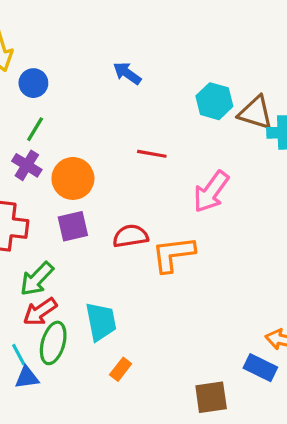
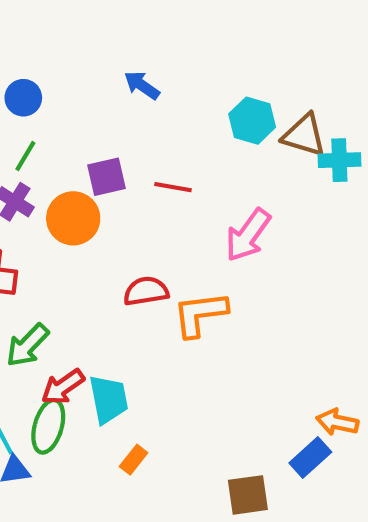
purple square: (73, 226) -> (106, 177), moved
red arrow: (40, 312) -> (63, 387), moved
blue rectangle: (260, 368) -> (310, 458), turned -68

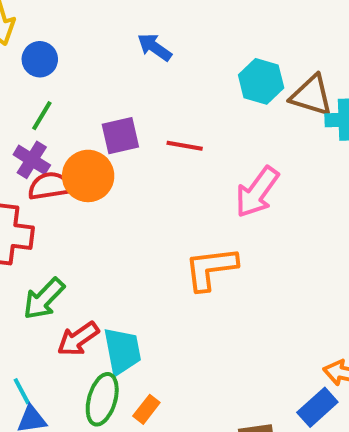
red semicircle: (146, 291) -> (50, 186), moved
green ellipse: (48, 426) -> (102, 399), moved

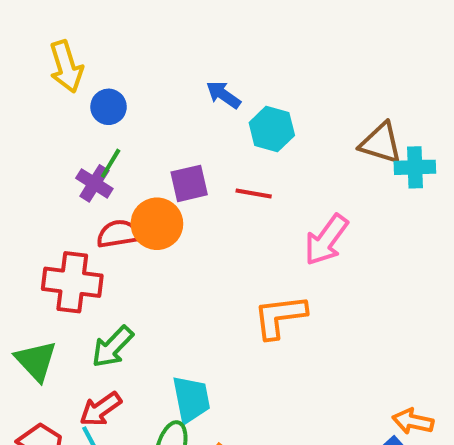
cyan hexagon: (261, 81) -> (272, 129), moved
purple cross: (32, 160) -> (94, 183), moved
red arrow: (78, 339) -> (100, 409), moved

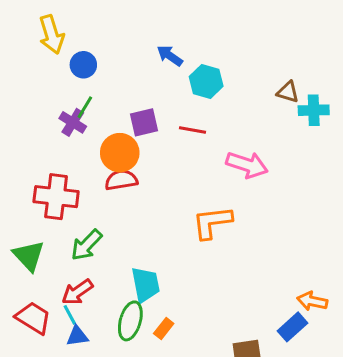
brown triangle: (381, 143) -> (288, 92), size x0.7
red semicircle: (119, 234) -> (121, 180), moved
pink arrow: (326, 240) -> (247, 165), turned -108

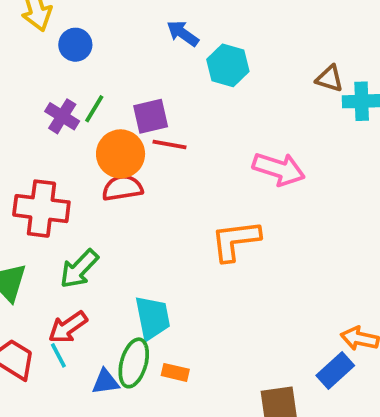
green line: (85, 107) -> (94, 109), moved
red line: (192, 130) -> (170, 145), moved
orange rectangle: (164, 328) -> (175, 372), turned 65
blue triangle: (77, 336) -> (105, 382), moved

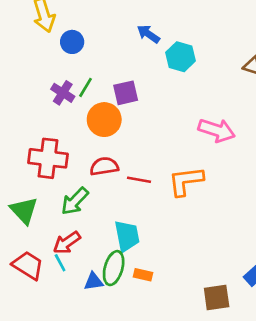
red line: (170, 145) -> (139, 180), moved
red semicircle: (122, 188) -> (104, 166), moved

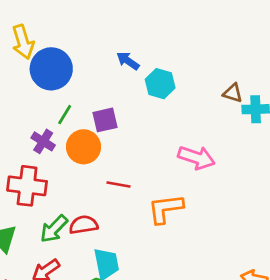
blue circle: (72, 42) -> (51, 69), size x1.8
purple cross: (63, 93) -> (43, 141), moved
red semicircle: (104, 166) -> (84, 225), moved
red line: (139, 180) -> (118, 184), moved

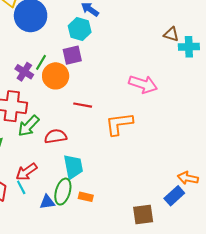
cyan hexagon: (160, 84) -> (80, 29), moved
green line: (65, 115) -> (41, 62), moved
green arrow: (54, 229) -> (28, 126), moved

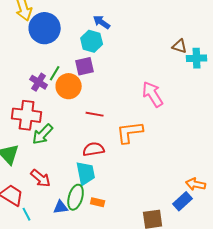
pink arrow: (143, 84) -> (153, 94), turned -140
red semicircle: (56, 136) -> (94, 149), moved
red arrow: (26, 172) -> (41, 178), turned -105
cyan line: (21, 187) -> (27, 214), moved

